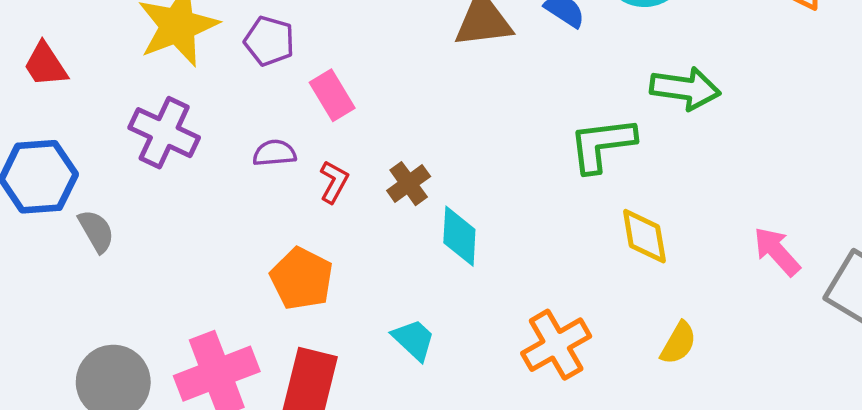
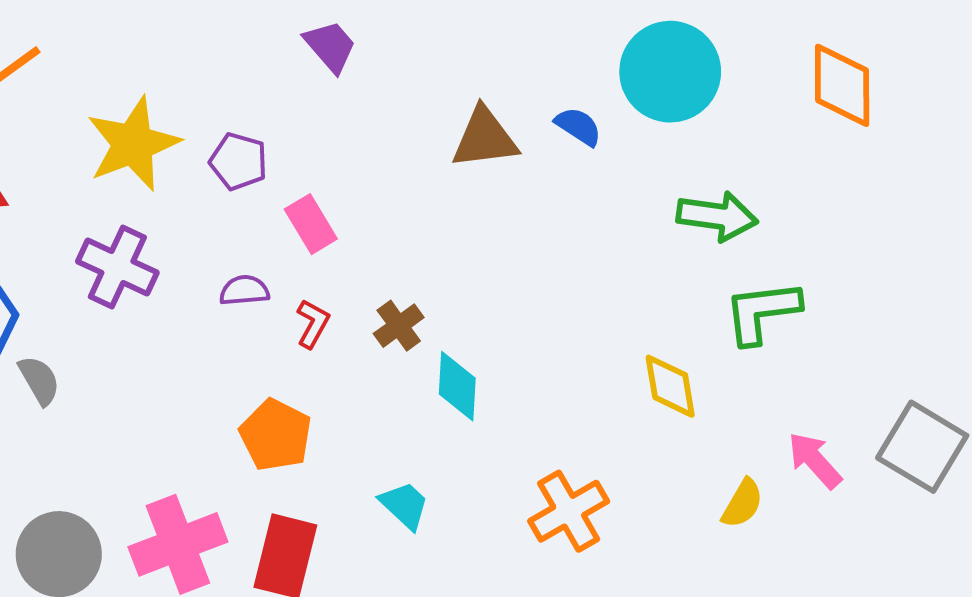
green L-shape: (602, 144) -> (762, 312), moved
pink arrow: (777, 251) -> (815, 460), moved
yellow semicircle: (678, 343) -> (742, 503), moved

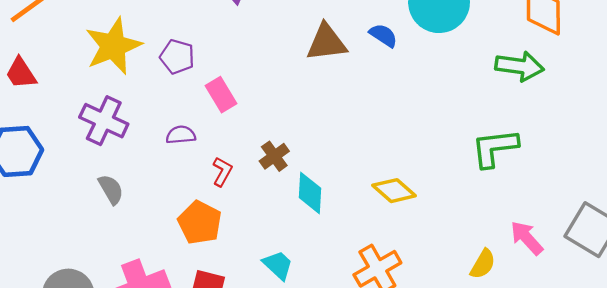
green arrow: (717, 216) -> (520, 66), moved
red L-shape: (313, 324) -> (222, 172), moved
gray semicircle: (39, 380) -> (111, 189), moved
yellow diamond: (670, 386) -> (394, 191), moved, turned -39

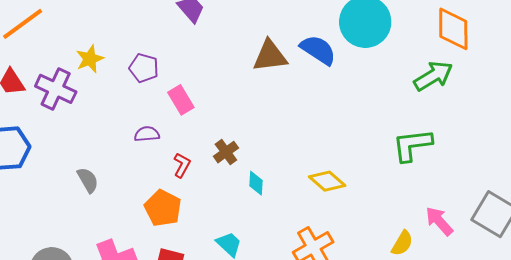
blue semicircle: (383, 35) -> (318, 50), size x1.5
yellow star: (113, 46) -> (90, 59), size x0.6
green arrow: (520, 66) -> (433, 76), turned -39
purple cross: (104, 121) -> (56, 89), moved
cyan diamond: (310, 193) -> (256, 183), size x0.7

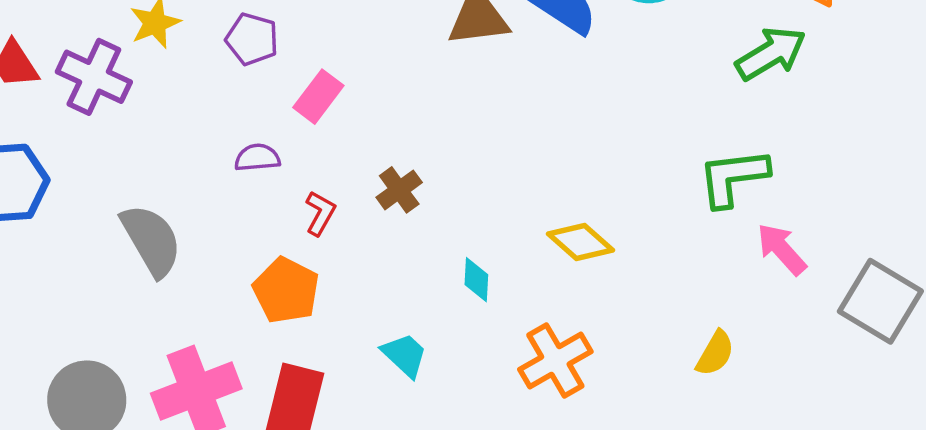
pink rectangle: (181, 100) -> (318, 97), turned 68
gray semicircle: (88, 180) -> (151, 240), size x1.6
cyan diamond: (256, 183) -> (476, 280), moved
pink arrow: (439, 221) -> (782, 249), moved

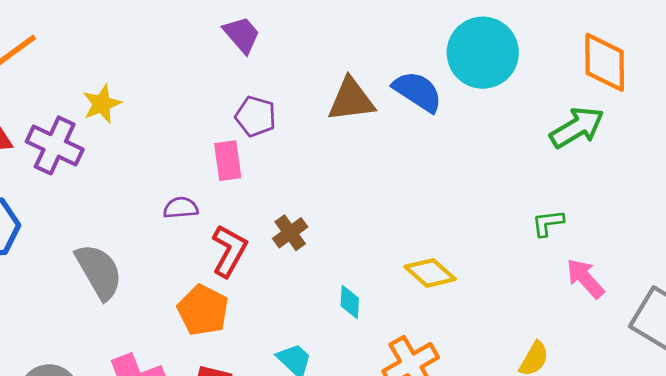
purple pentagon: (252, 39) -> (256, 116), moved
pink rectangle: (318, 97) -> (228, 161), turned -45
green L-shape: (733, 177) -> (548, 223), size x0.6
red L-shape: (320, 213) -> (229, 251), size x1.5

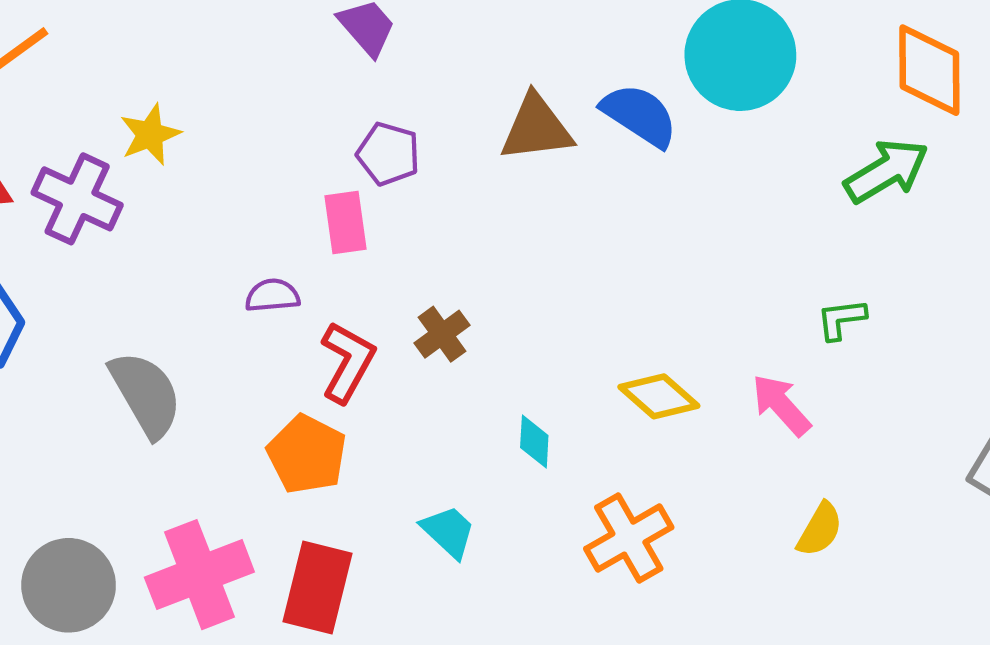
pink arrow: (585, 278) -> (781, 405), moved

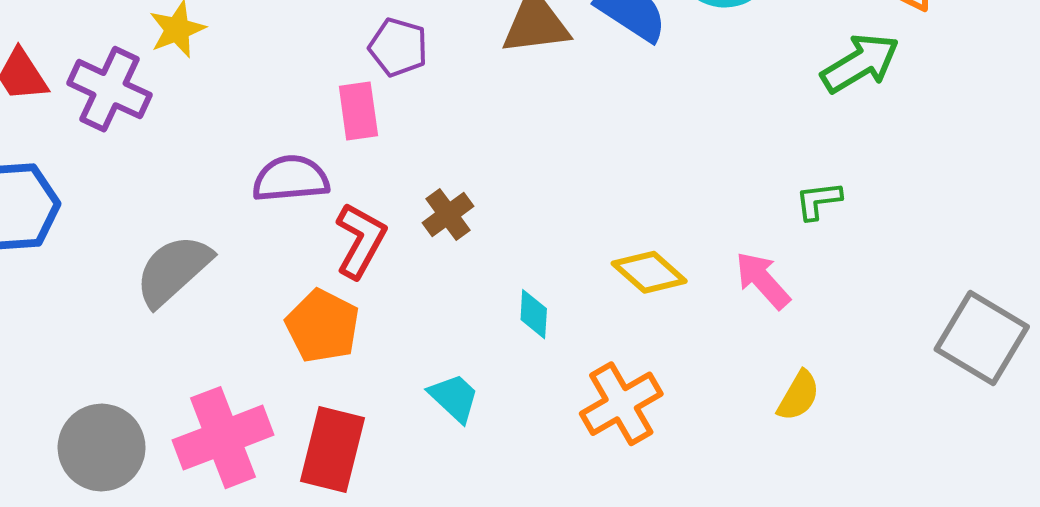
purple semicircle: (272, 295) -> (291, 179), size x1.5
gray semicircle: (146, 394) -> (173, 270), turned -102

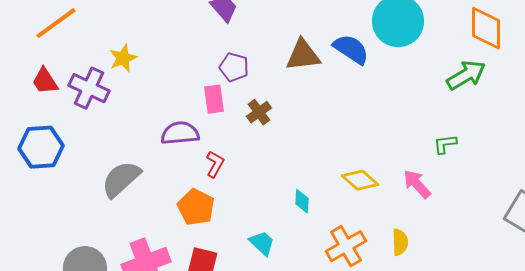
brown cross: (448, 215) -> (259, 112), moved
red L-shape: (360, 240) -> (215, 164), size x0.7
yellow semicircle: (798, 396) -> (400, 242), moved, turned -32

